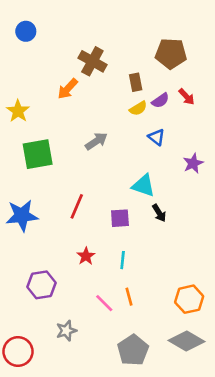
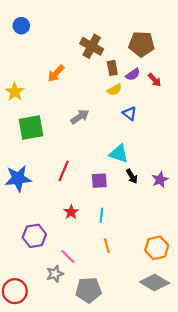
brown cross: (92, 61) -> (92, 46), moved
purple semicircle: (160, 101) -> (133, 74), moved
purple star: (193, 163) -> (160, 180), moved
pink line: (104, 303) -> (68, 256), moved
gray pentagon: (133, 350) -> (88, 290), moved, turned 30

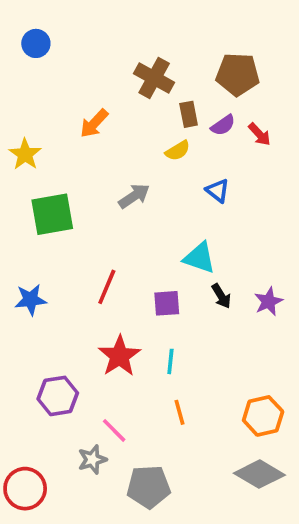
yellow semicircle: (114, 90) -> (178, 151), moved
blue star: (18, 178) -> (30, 300), size x0.7
red star: (71, 212) -> (120, 356), size x1.6

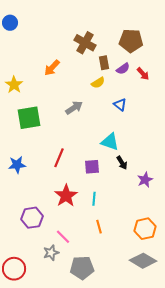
blue circle: (36, 43) -> (10, 23), moved
purple star: (269, 301) -> (145, 180), moved

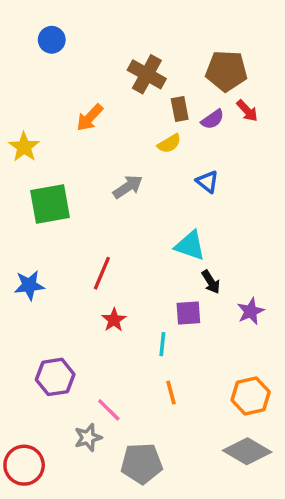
blue circle: (10, 23) -> (52, 40), moved
red arrow: (143, 74) -> (247, 111), moved
purple square: (92, 167) -> (188, 313), moved
red star: (66, 196) -> (114, 320), moved, size x0.6

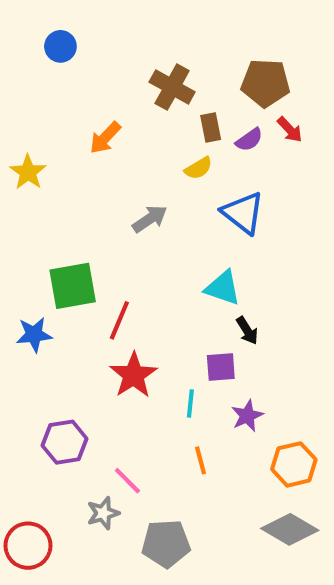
blue triangle: (207, 182) -> (243, 213), size x1.6
green square: (50, 204) -> (73, 286), moved
purple star: (251, 311) -> (247, 416), moved
red star: (114, 320) -> (134, 375), size x1.6

